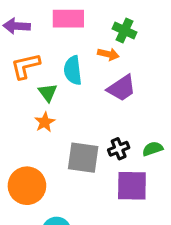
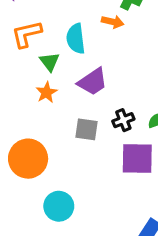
purple trapezoid: (122, 88) -> (93, 82), moved
gray square: (83, 158) -> (86, 129), size x0.7

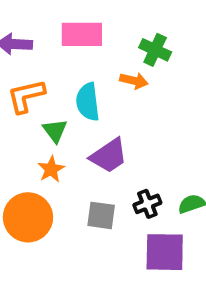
orange circle: (28, 159) -> (28, 217), moved

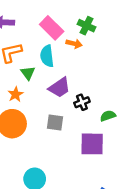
pink rectangle: (82, 34) -> (52, 28), moved, turned 45
orange star: (51, 169) -> (16, 94), moved
black cross: (147, 204) -> (82, 102), moved

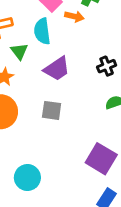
black cross: (82, 102) -> (107, 66), moved
purple square: (92, 144) -> (101, 159), moved, turned 30

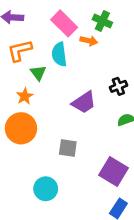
purple trapezoid: (57, 69) -> (84, 102), moved
gray square: (52, 110) -> (68, 148), moved

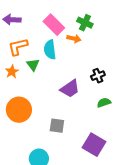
orange star: (25, 96) -> (12, 72), moved

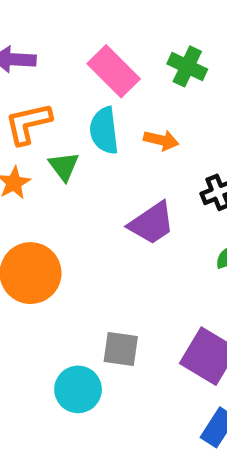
orange arrow: (74, 39) -> (161, 140), moved
gray square: (57, 126) -> (121, 349), moved

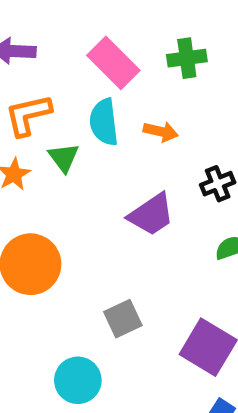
green cross: (187, 66) -> (187, 58), turned -33
gray square: (121, 349) -> (123, 319), moved, turned -33

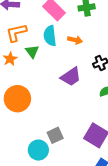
gray square: (123, 319) -> (55, 135), moved

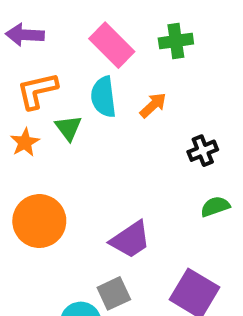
orange arrow: (75, 40) -> (153, 105), turned -56
purple trapezoid: (71, 77) -> (130, 240), moved

